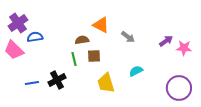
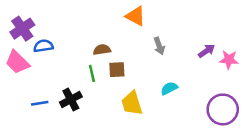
orange triangle: (101, 25) -> (136, 16), moved
gray arrow: (128, 37) -> (159, 46), turned 32

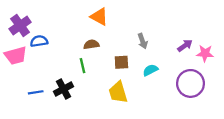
orange triangle: (136, 16) -> (99, 17), moved
pink trapezoid: (17, 62) -> (16, 56), turned -60
brown square: (117, 70) -> (121, 62), moved
cyan semicircle: (169, 88) -> (150, 70), moved
purple circle: (223, 109) -> (191, 83), moved

